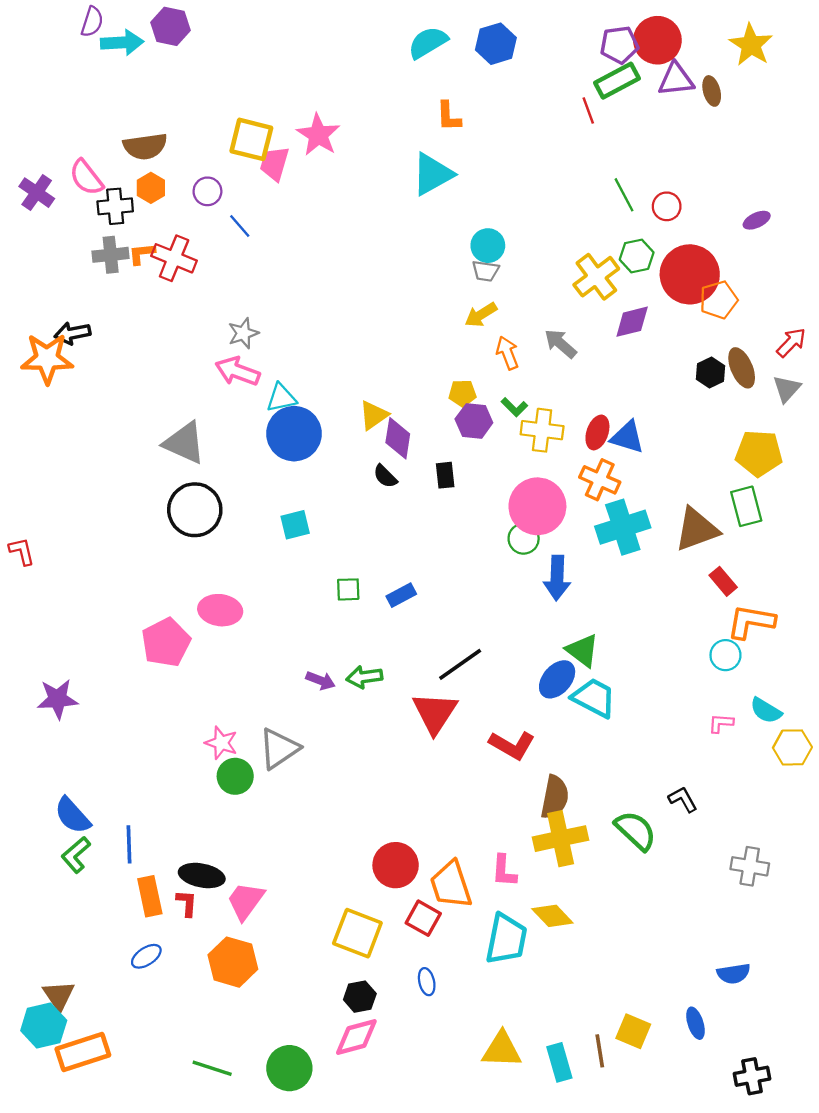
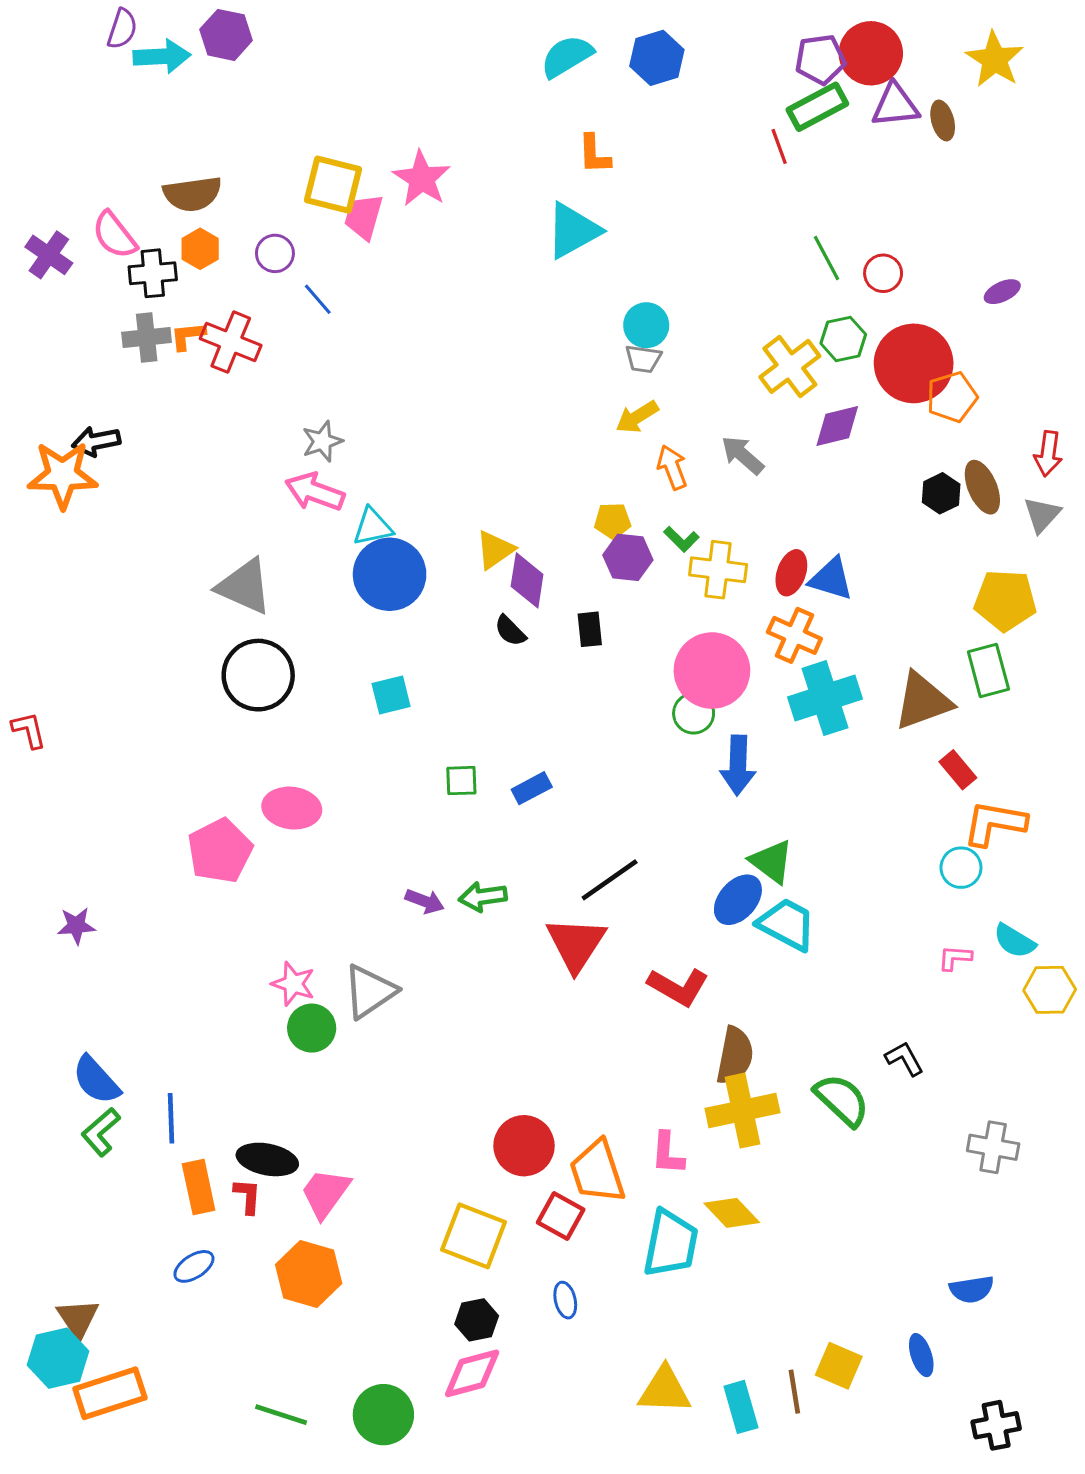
red arrow: (791, 342) -> (1048, 454), turned 144
purple star: (57, 699) -> (76, 926), size x0.7

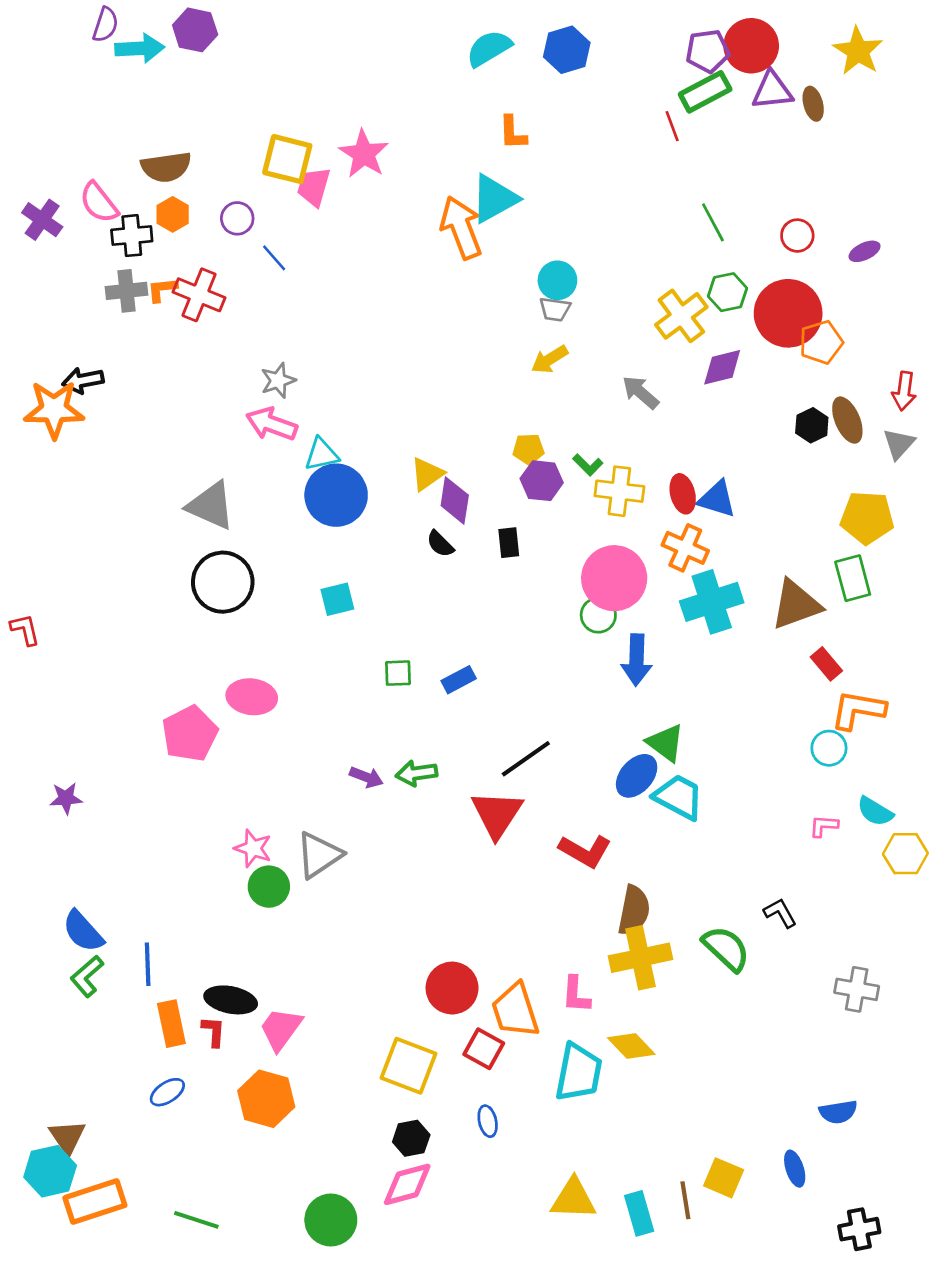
red circle: (883, 273) -> (797, 236), moved
orange arrow: (672, 467) -> (461, 228), moved, size x1.6
red ellipse: (791, 573) -> (683, 494), turned -33
green line: (281, 1415) -> (196, 1220), moved

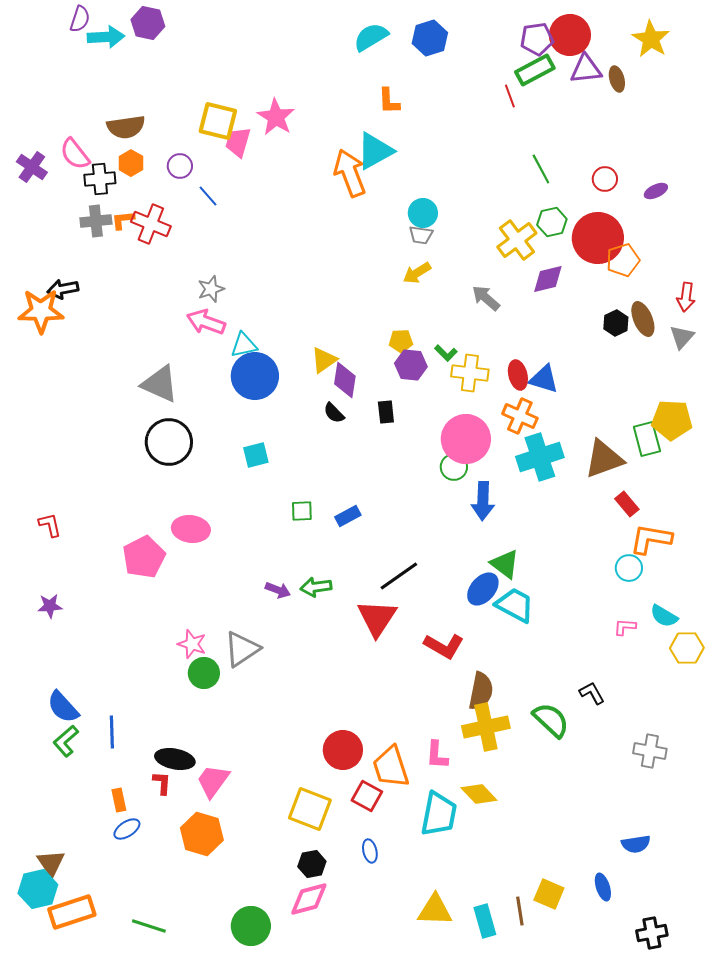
yellow pentagon: (867, 518) -> (672, 420), moved
red L-shape: (25, 630) -> (50, 525), moved
orange rectangle: (171, 1024) -> (119, 800), moved, size x0.7

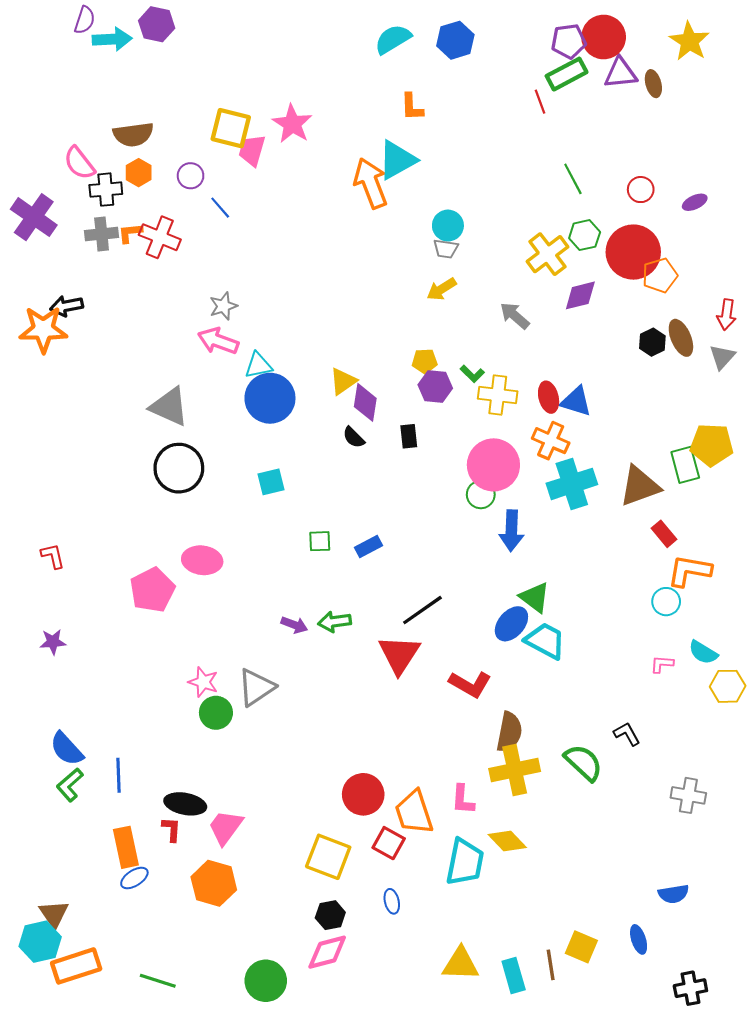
purple cross: (32, 167) -> (34, 217), moved, size x1.4
orange rectangle: (119, 800) -> (126, 847), size x1.6

